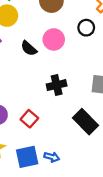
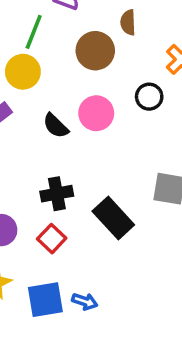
black cross: (57, 85) -> (57, 194), moved
black rectangle: (85, 122) -> (113, 218), moved

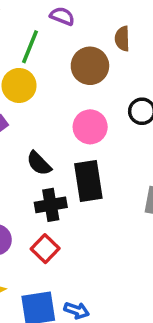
black semicircle: (56, 126) -> (39, 163), moved
black rectangle: (113, 218) -> (88, 181), moved, turned 33

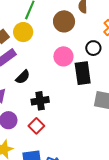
black semicircle: (39, 163) -> (23, 77), moved, turned -91
black rectangle: (88, 181) -> (83, 73), moved

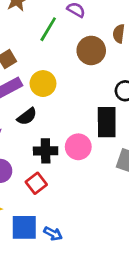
yellow circle: (23, 32) -> (43, 84), moved
pink circle: (63, 56) -> (78, 147), moved

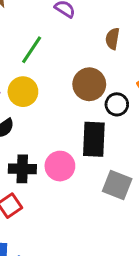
green line: (48, 29) -> (32, 50), moved
brown circle: (91, 50) -> (89, 84), moved

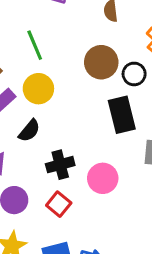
green line: (32, 50) -> (35, 45), turned -40
pink circle: (60, 166) -> (103, 178), moved

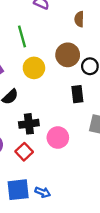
yellow circle: (38, 89) -> (34, 68), moved
black rectangle: (122, 115) -> (77, 94), size x0.7

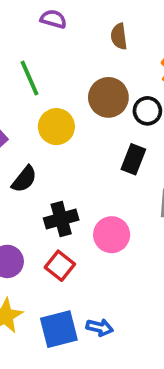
black rectangle: (77, 94) -> (133, 159), turned 36

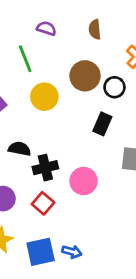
purple semicircle: (53, 19) -> (46, 28), moved
black semicircle: (24, 179) -> (19, 149), moved, turned -120

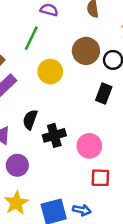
green line: (25, 59) -> (31, 38), turned 50
black semicircle: (19, 149) -> (30, 120), turned -78
red square: (43, 203) -> (100, 178), moved, turned -36

